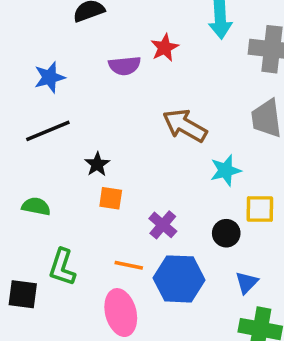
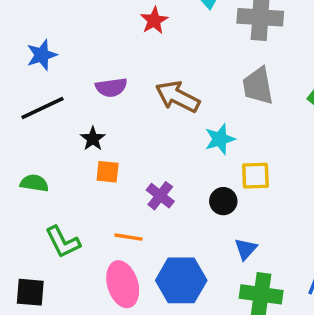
purple semicircle: (125, 66) -> (111, 87), moved
green L-shape: (62, 267) -> (63, 242), turned -42
blue hexagon: (179, 279) -> (181, 280), moved
black square: (23, 294) -> (30, 292), moved

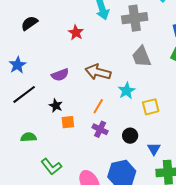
black circle: (223, 201) -> (130, 136), moved
orange line: (128, 237) -> (98, 106), moved, turned -56

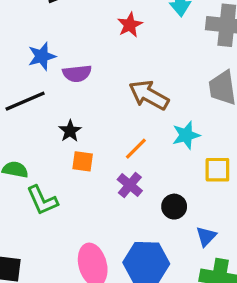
blue star: (18, 65) -> (42, 56), moved
purple semicircle: (60, 75) -> (77, 73), moved
green L-shape: (51, 167) -> (42, 200), moved

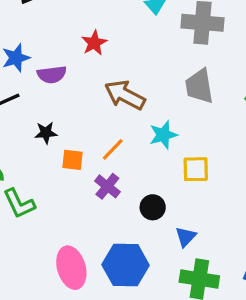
red star: (130, 25) -> (94, 43), moved
black star: (70, 131) -> (46, 133), turned 30
orange square: (83, 161) -> (73, 160), moved

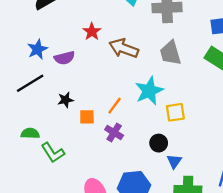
brown arrow: (125, 95) -> (124, 48), moved
cyan star: (163, 135) -> (149, 91), size x1.4
black circle: (153, 207) -> (159, 143), moved

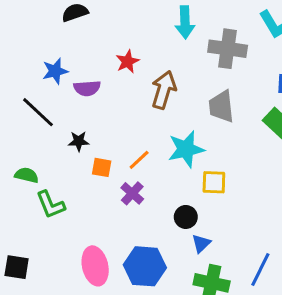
brown arrow: (124, 48) -> (164, 90), turned 76
black line: (30, 83) -> (38, 112), turned 64

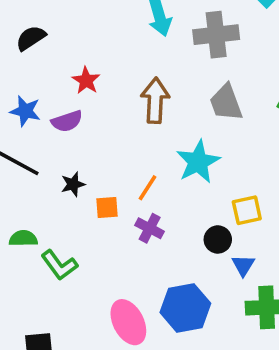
red star: (127, 61) -> (86, 80), moved
blue star: (55, 71) -> (25, 111), turned -30
yellow square: (214, 182) -> (247, 210), moved

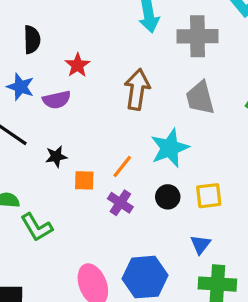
black semicircle: (31, 38) -> (32, 40), moved, turned 116
black circle: (218, 239) -> (168, 197), moved

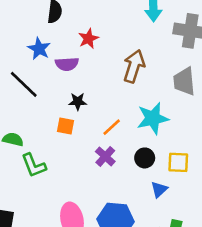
black star: (56, 156) -> (78, 102), moved
orange square: (84, 180) -> (66, 126), moved
blue triangle: (200, 244) -> (159, 189), moved

